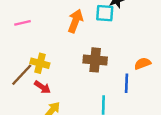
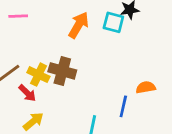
brown cross: (95, 60) -> (62, 71), moved
yellow cross: (40, 63) -> (38, 75), moved

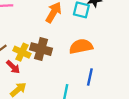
orange semicircle: (146, 87) -> (81, 46), moved, size x1.5

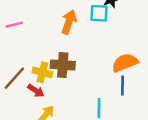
orange semicircle: (81, 46) -> (125, 63), moved

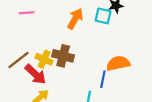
blue line: (122, 85) -> (103, 79), moved
red arrow: (36, 91) -> (35, 74), size x1.5

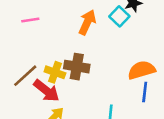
cyan square: (103, 16) -> (119, 16), turned 35
blue line: (103, 79) -> (145, 92), moved

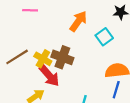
cyan square: (119, 16) -> (104, 37), moved
red arrow: (46, 91) -> (49, 76), moved

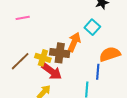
orange arrow: (78, 21) -> (74, 42), moved
blue line: (116, 90) -> (98, 72), moved

